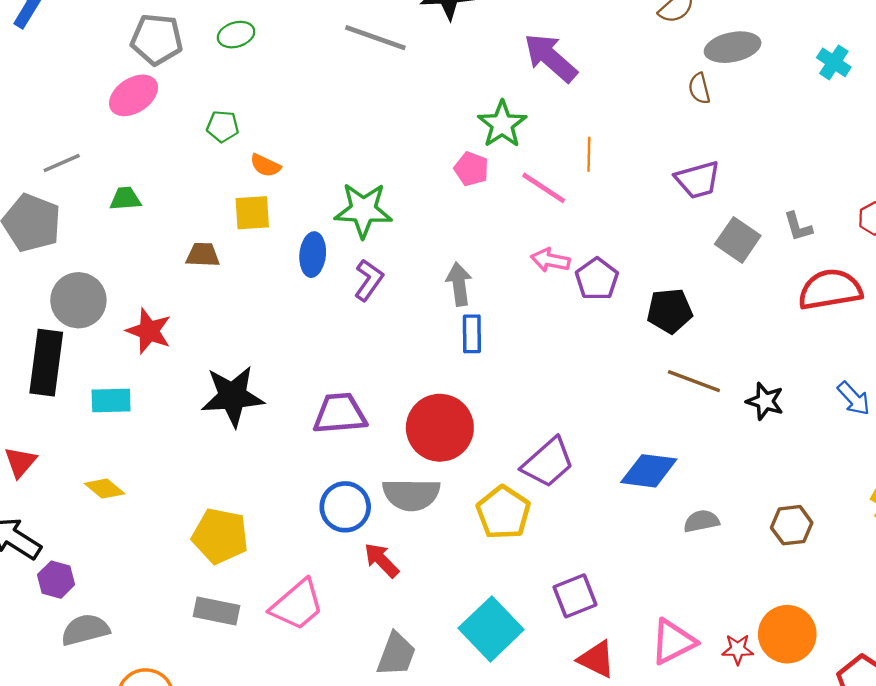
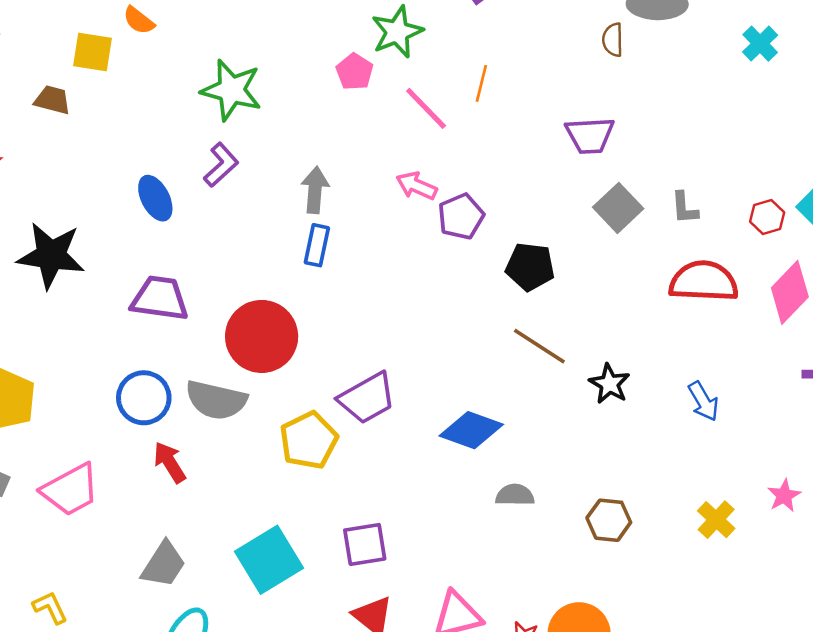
yellow square: (252, 213) -> (92, 52), moved
blue ellipse: (313, 255) -> (155, 198), moved, turned -45

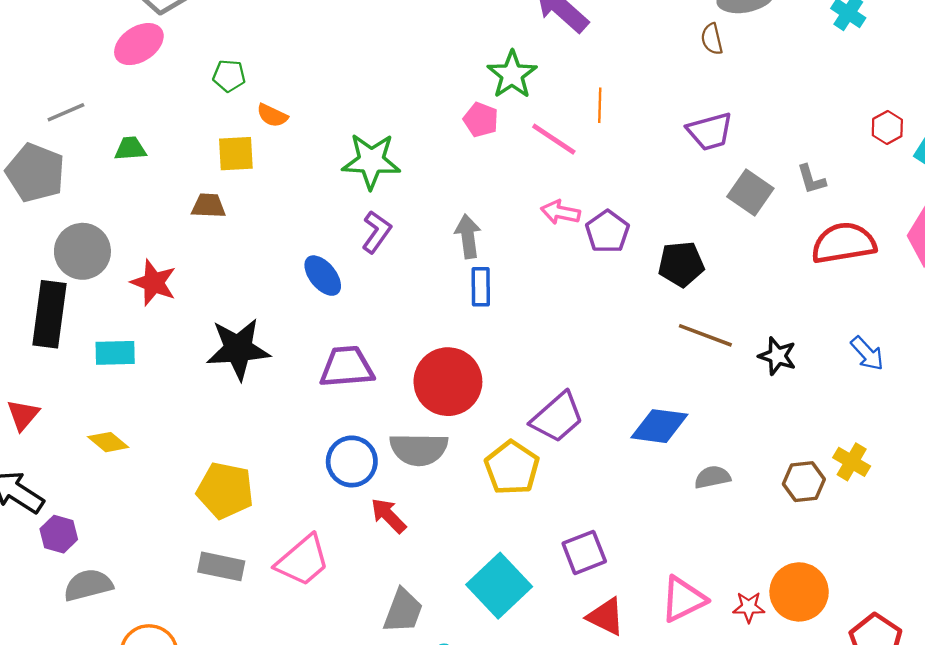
red hexagon: (767, 217) -> (887, 128), moved
yellow cross: (716, 520) -> (852, 462), moved

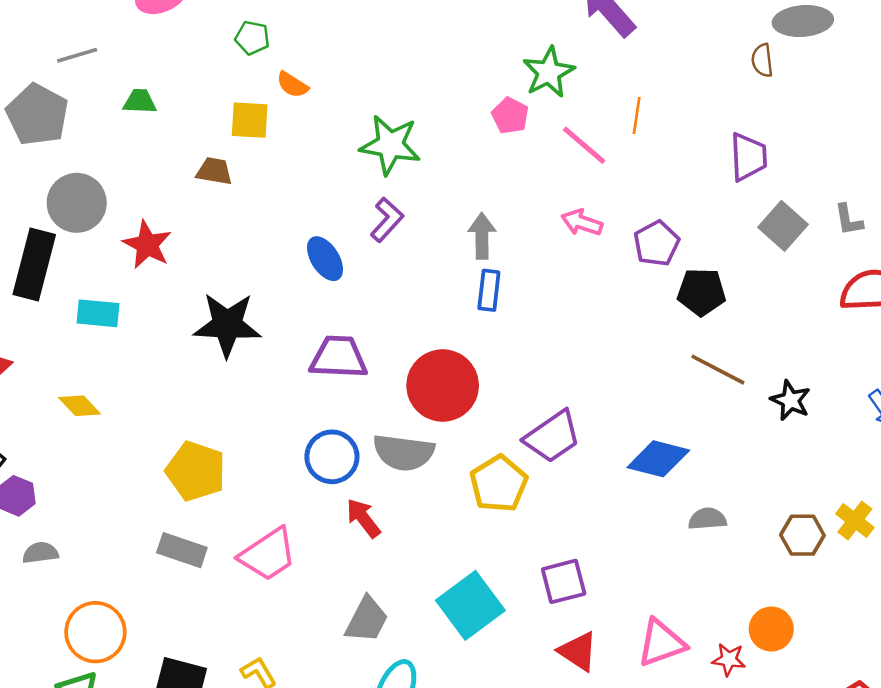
purple trapezoid: (710, 131) -> (748, 157), turned -84
purple pentagon: (607, 232) -> (656, 243), moved
gray semicircle: (88, 585) -> (40, 553), size x0.7
orange circle: (799, 592) -> (771, 629), moved, size x0.7

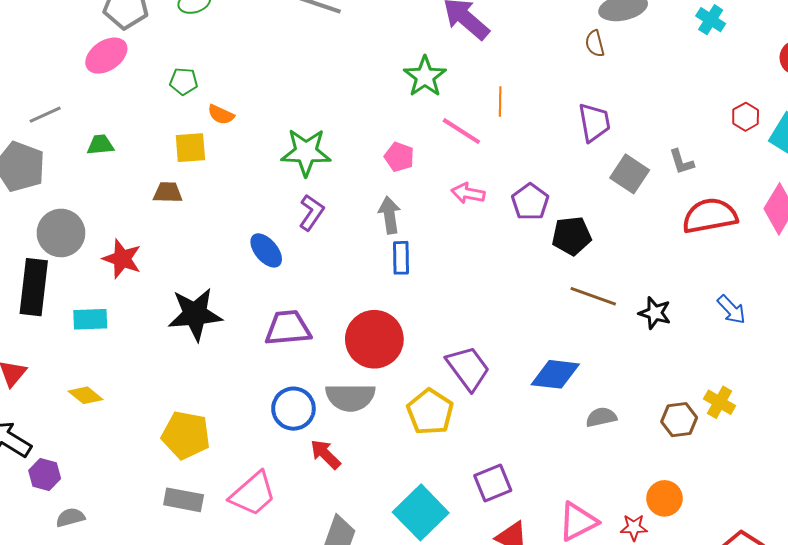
pink pentagon: (510, 116) -> (399, 157), moved
purple trapezoid: (552, 437) -> (468, 368), turned -84

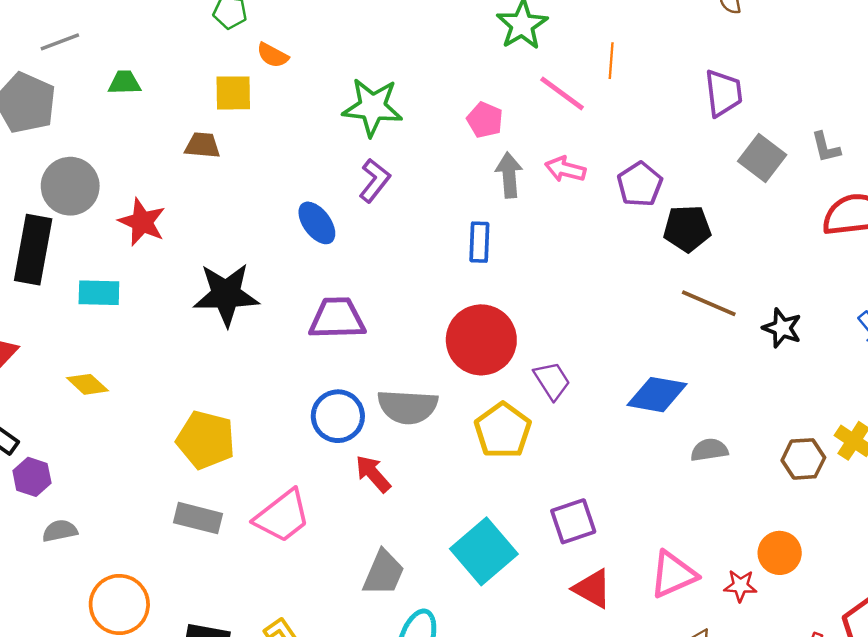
gray arrow: (389, 215) -> (509, 175), moved
red circle: (374, 339) -> (481, 340), moved
purple trapezoid: (468, 368) -> (552, 381), size x0.7

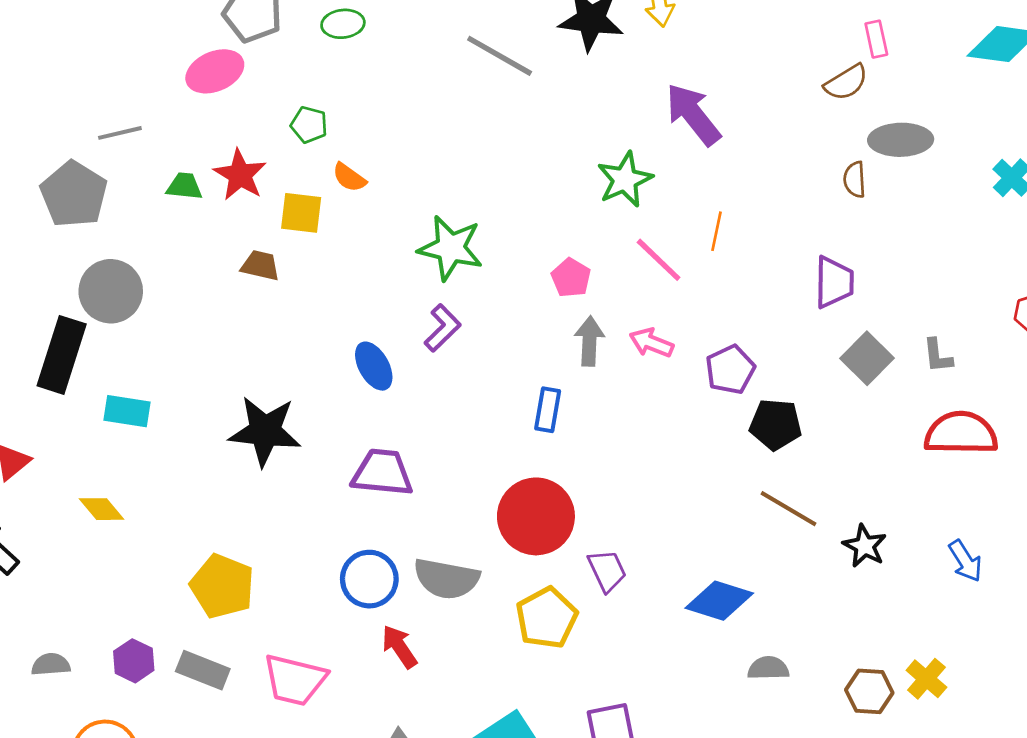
red star: (142, 222) -> (240, 175), moved
purple hexagon: (32, 477) -> (134, 661), moved
pink trapezoid: (282, 516) -> (295, 680), turned 44

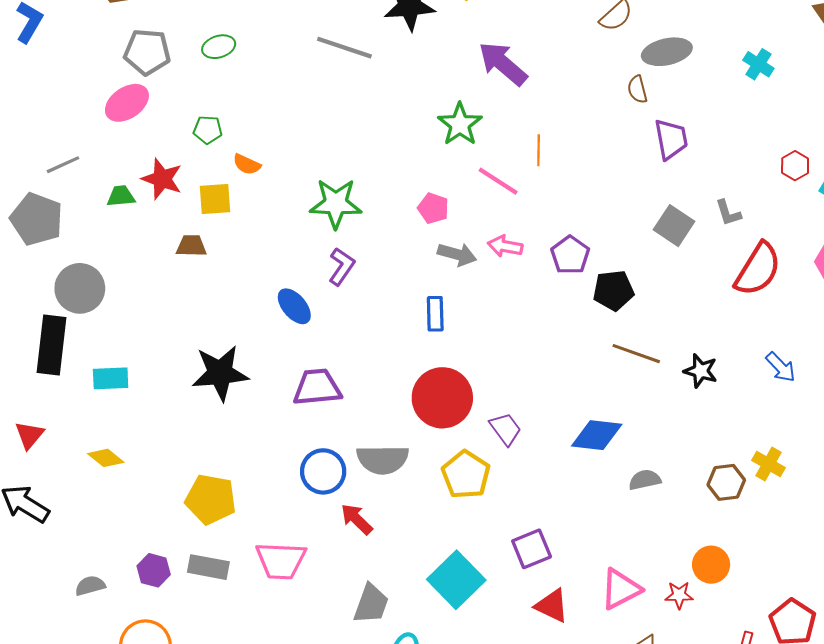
purple trapezoid: (834, 282) -> (671, 139), moved
gray arrow: (589, 341) -> (457, 254), turned 114
red semicircle: (961, 433) -> (758, 269), turned 132

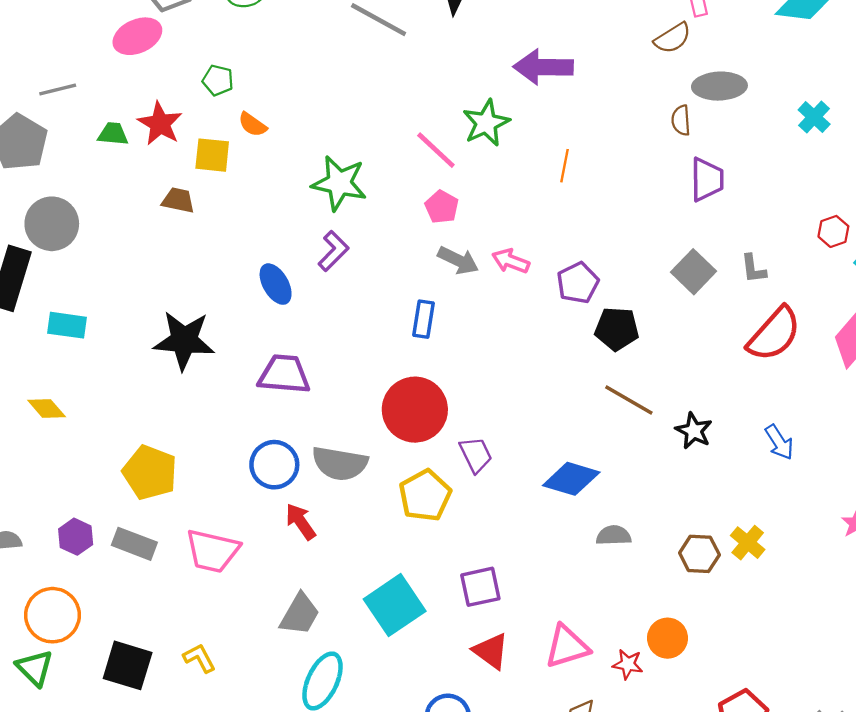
purple arrow: (503, 64) -> (543, 67), turned -50
pink line: (498, 181) -> (436, 150), moved

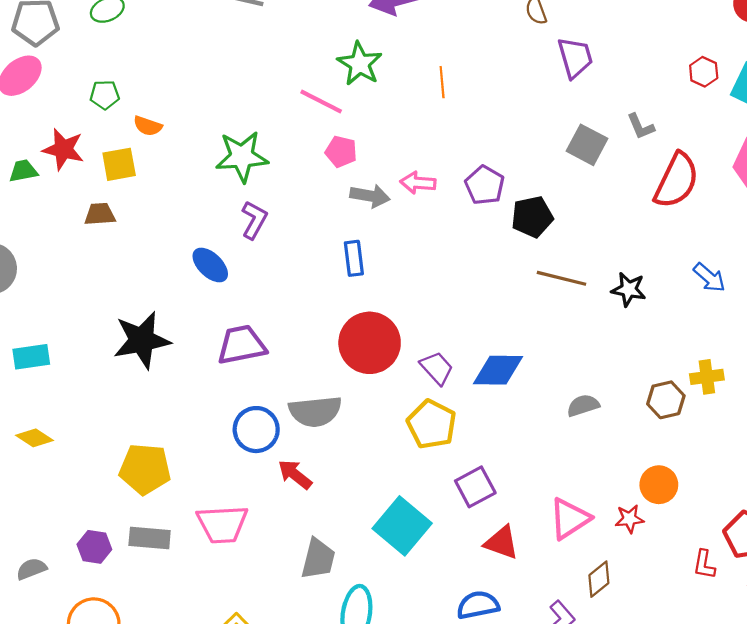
blue diamond: (571, 479) -> (498, 370), moved
yellow pentagon: (425, 495) -> (432, 424), moved
yellow cross: (748, 543) -> (707, 377), turned -32

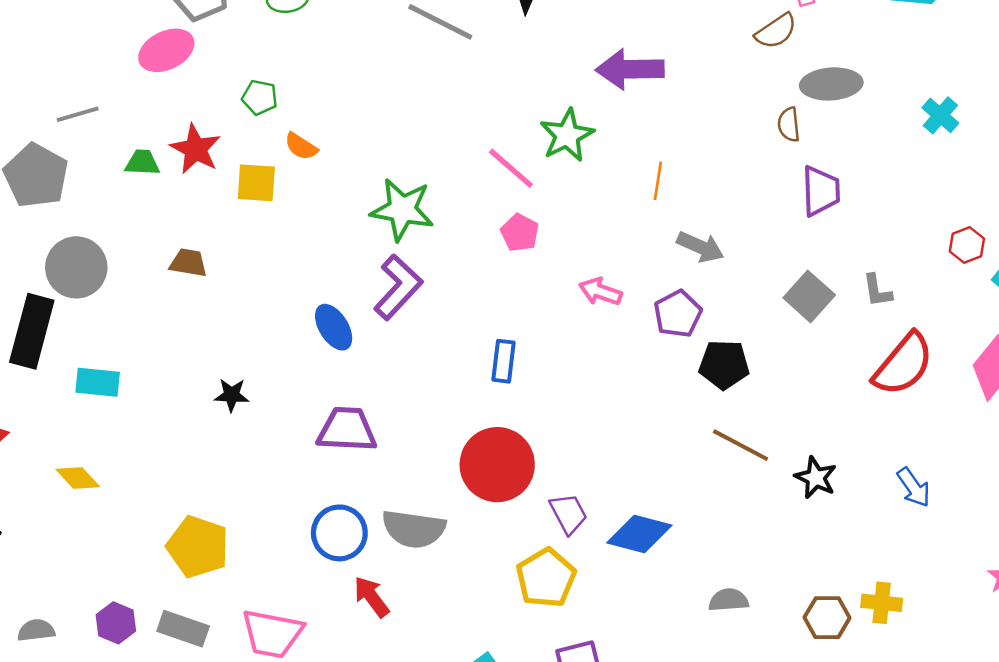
gray arrow: (370, 196) -> (700, 247), moved
brown trapezoid: (100, 214) -> (188, 263), moved
purple L-shape: (254, 220) -> (398, 287), size x1.4
black star: (142, 340) -> (232, 395), size x0.5

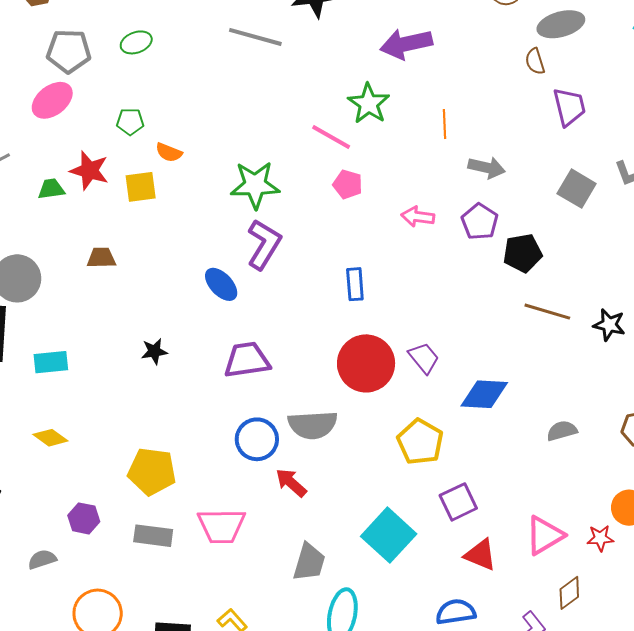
purple trapezoid: (568, 514) -> (424, 358), moved
purple hexagon: (116, 623) -> (84, 518), moved

